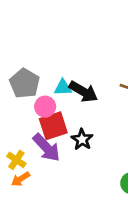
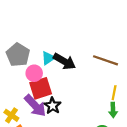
cyan triangle: (63, 87) -> (48, 58), turned -32
black star: (82, 139) -> (53, 106), moved

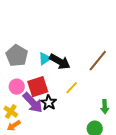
brown line: (105, 60) -> (98, 61), turned -70
pink circle: (34, 73) -> (17, 87), moved
yellow line: (114, 93) -> (72, 88), moved, turned 32

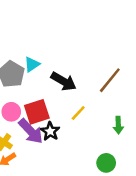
cyan triangle: (45, 59) -> (32, 64), moved
green arrow: (105, 107) -> (118, 125), moved

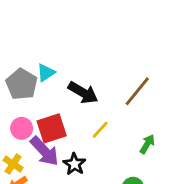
green arrow: (118, 125) -> (147, 144), turned -147
black star: (50, 131) -> (74, 164), moved

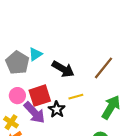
yellow line: (100, 130) -> (76, 97), turned 32
green arrow: (147, 144) -> (111, 107), size x1.6
black star: (74, 164) -> (57, 109), moved

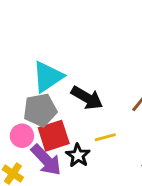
cyan triangle: (35, 54) -> (48, 77), size x1.6
gray pentagon: (17, 63) -> (40, 110), moved, turned 30

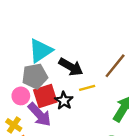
yellow line: (105, 137) -> (87, 88), moved
black star: (78, 155) -> (64, 101), moved

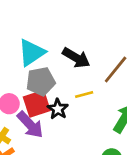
black arrow: (71, 67) -> (76, 58), moved
gray pentagon: (35, 76) -> (41, 81), moved

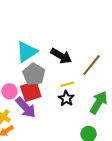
gray pentagon: (41, 81) -> (34, 74), turned -30
black star: (58, 109) -> (66, 98), moved

